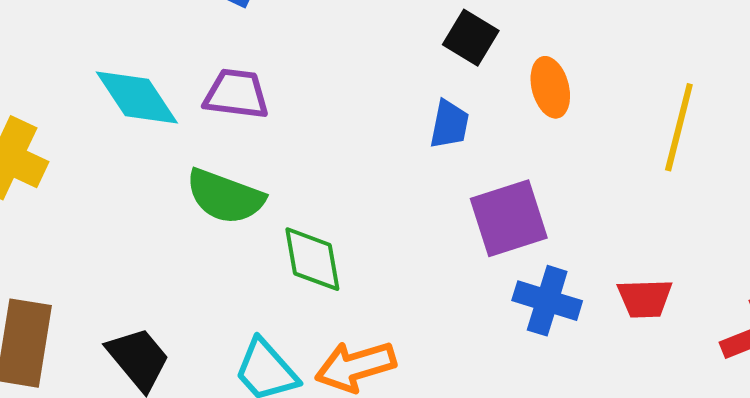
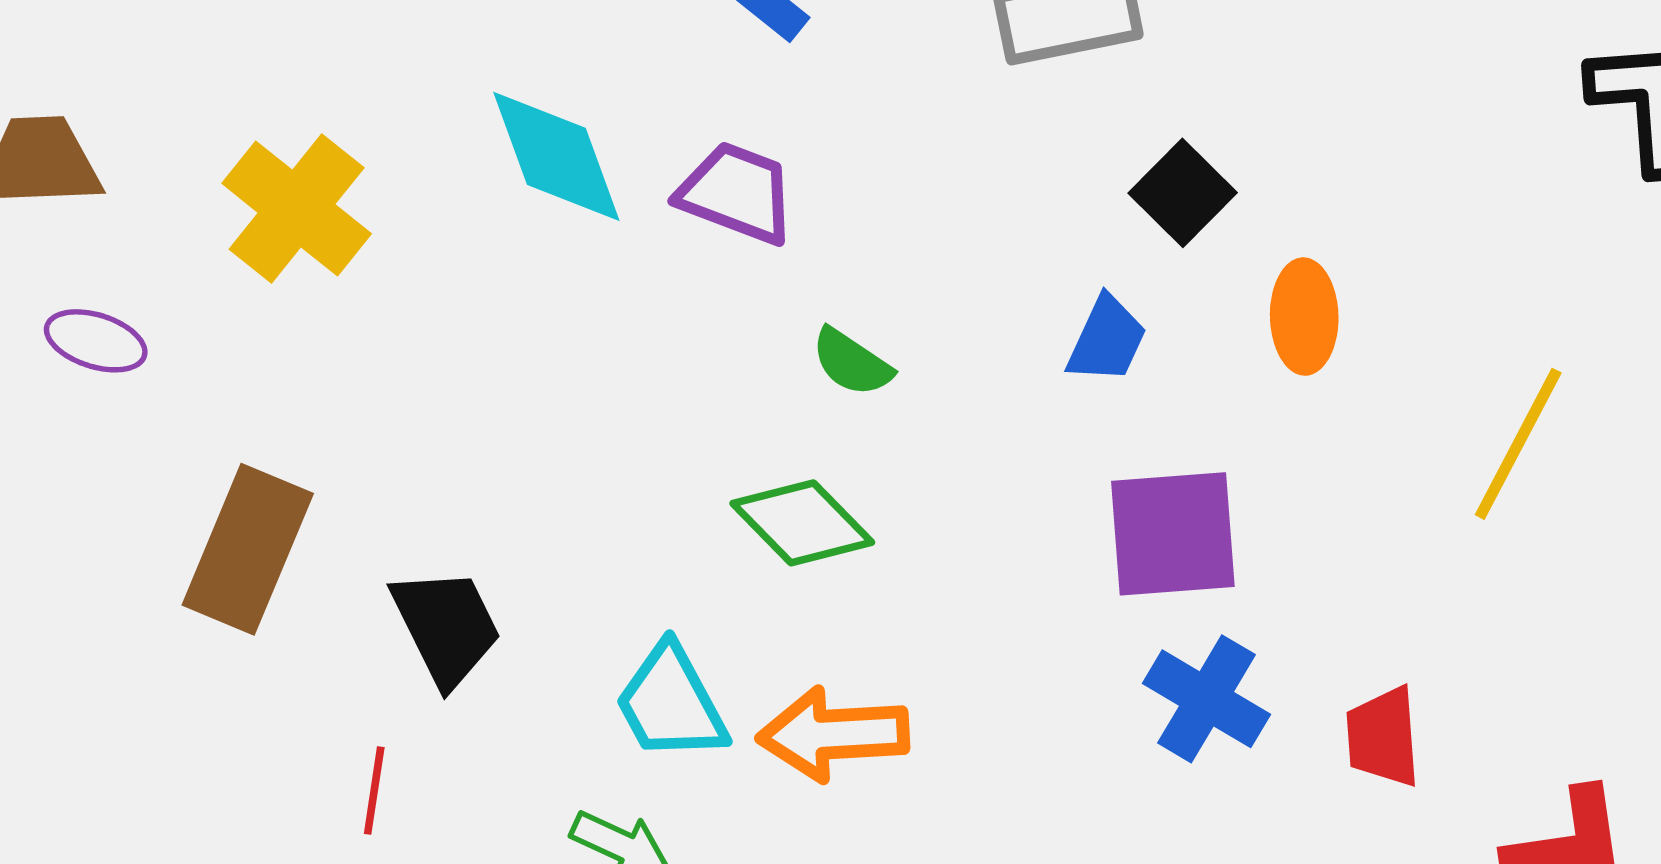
green semicircle: (225, 196) -> (852, 362), moved, size x0.6
green diamond: (312, 259) -> (802, 523), turned -48
red trapezoid: (645, 298) -> (1383, 737), turned 74

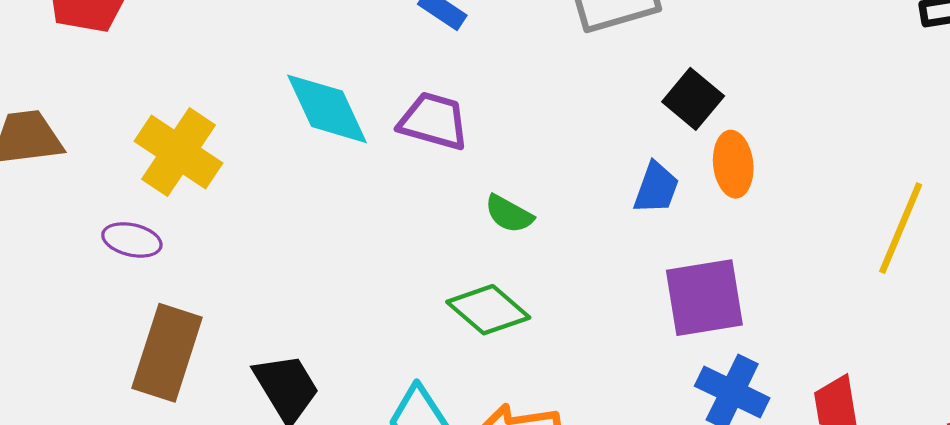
orange ellipse: (1304, 317) -> (733, 164), moved
purple ellipse: (96, 341) -> (132, 240), moved

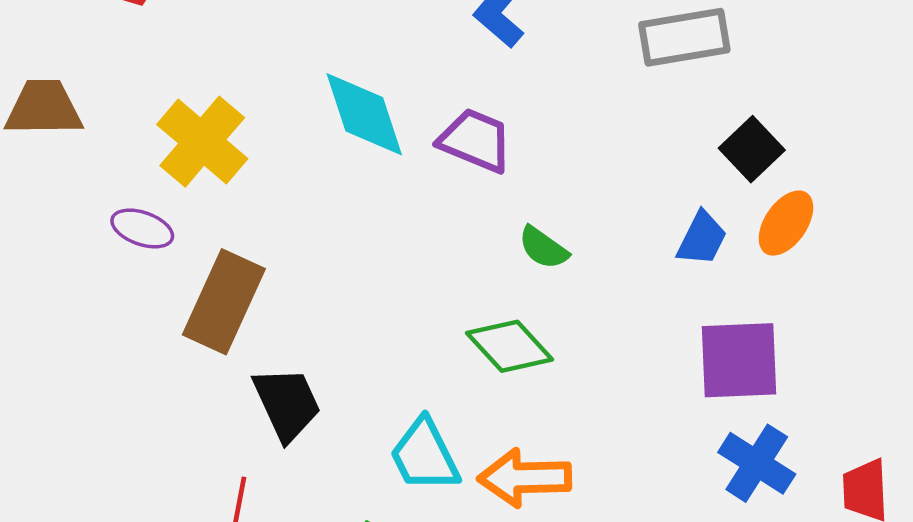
orange ellipse: (733, 164) -> (786, 223), turned 34
brown rectangle: (167, 353) -> (224, 302), moved

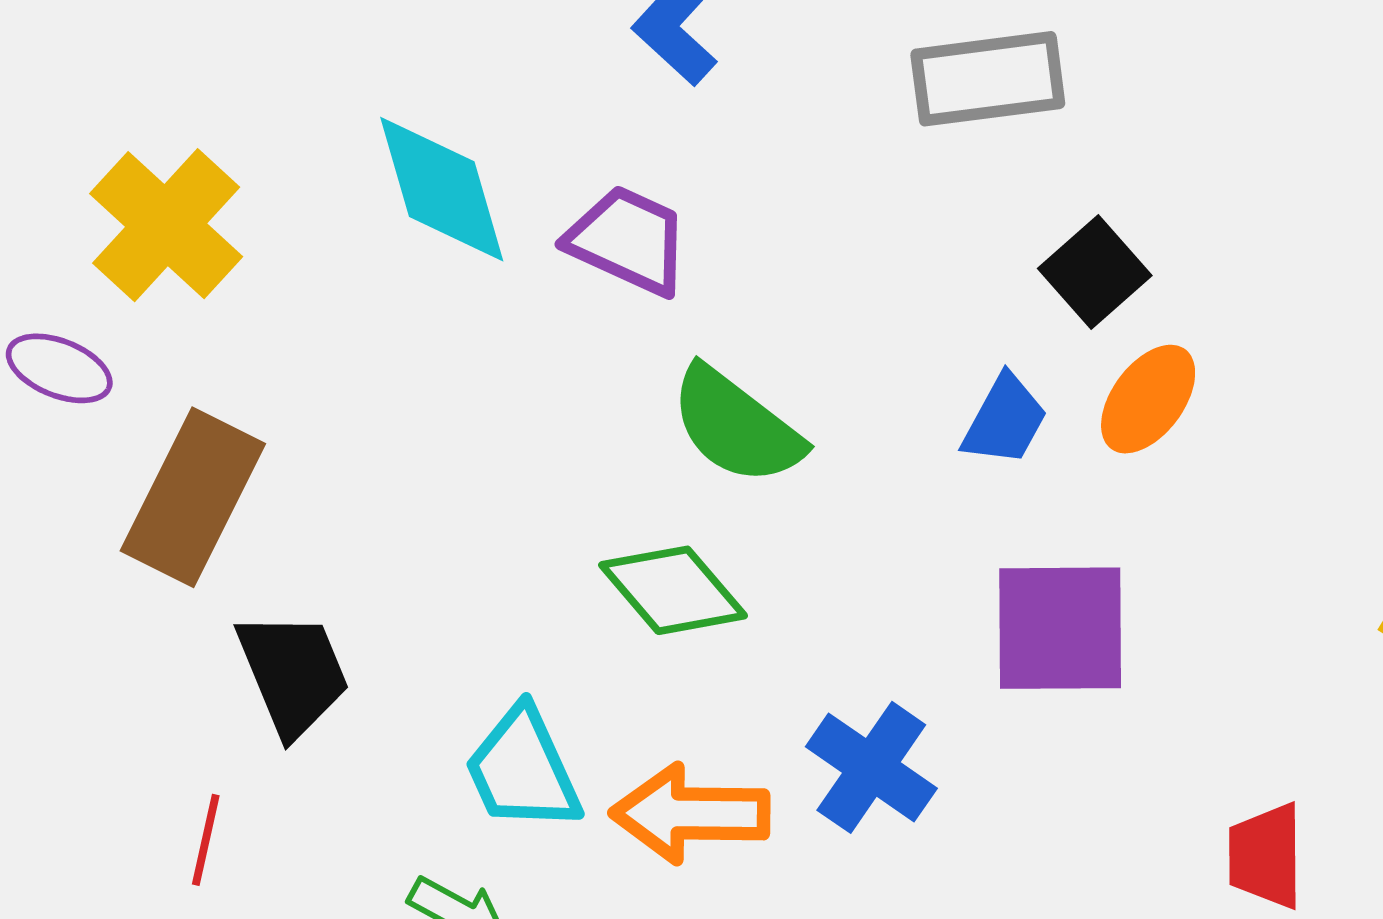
green semicircle: (543, 248) -> (736, 426), size x1.6
blue cross: (757, 463) -> (871, 767), moved

